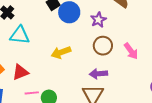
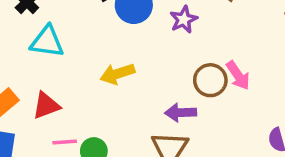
brown circle: (103, 46) -> (210, 80), moved

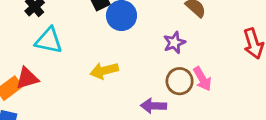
purple star: (184, 19) -> (174, 43), moved
red triangle: (46, 106) -> (27, 78), moved

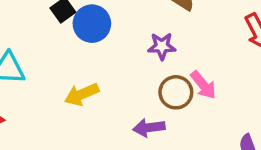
purple star: (174, 43) -> (162, 46), turned 30

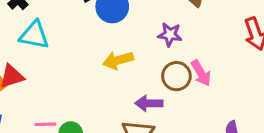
yellow arrow: (82, 94) -> (118, 60), moved

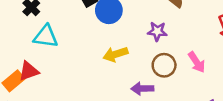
pink arrow: (201, 73) -> (197, 62), moved

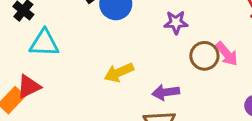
yellow arrow: (115, 54) -> (119, 72), moved
brown circle: (164, 65) -> (204, 56), moved

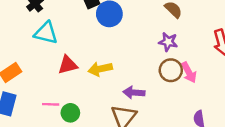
purple star: (176, 22) -> (168, 42), moved
red triangle: (29, 87) -> (68, 65), moved

